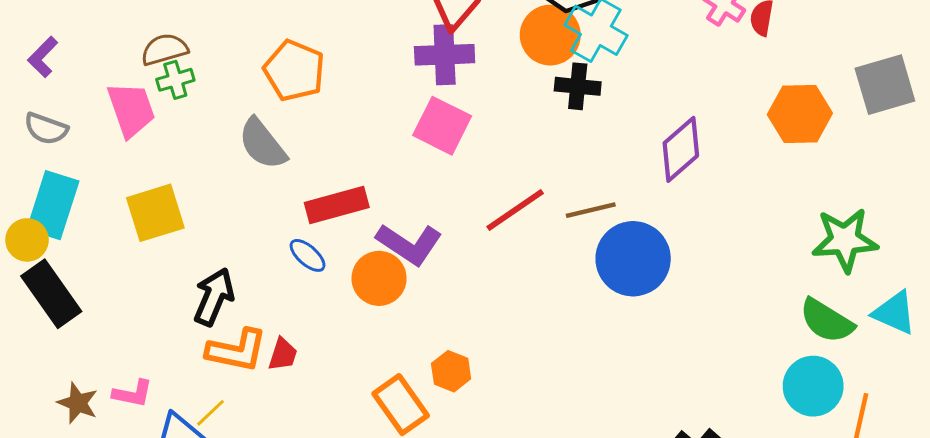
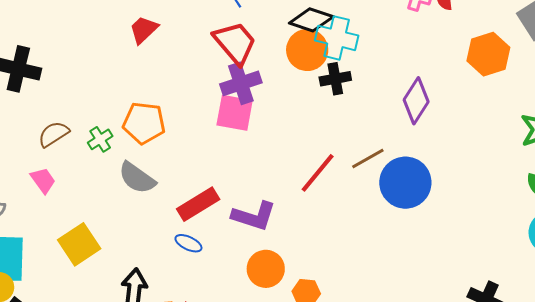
green cross: (175, 80) -> (100, 139), moved
pink trapezoid: (131, 110) -> (43, 180), size x0.7
pink square: (442, 126) -> (235, 113), moved
orange circle: (379, 278) -> (266, 269), moved

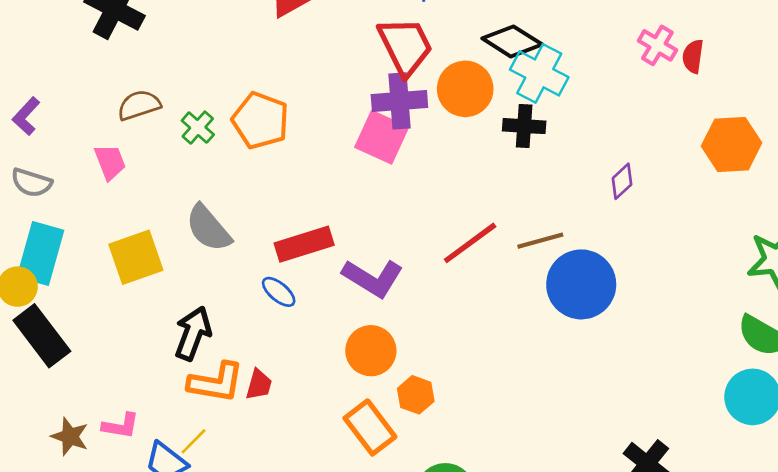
orange circle: (307, 50) -> (465, 89), moved
purple diamond: (416, 101) -> (622, 181), size x0.6
green cross: (100, 139) -> (198, 128), turned -30
gray semicircle: (137, 178) -> (208, 228), moved

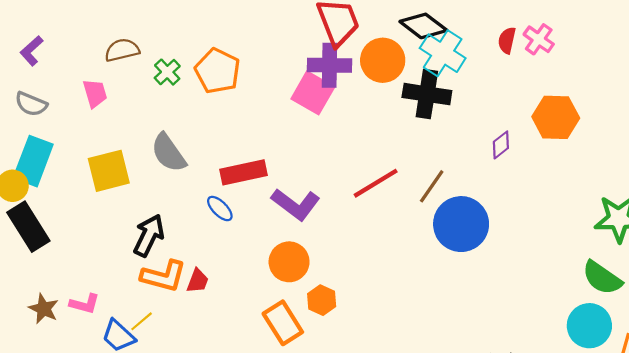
red semicircle: (693, 56) -> (507, 40), moved
black cross: (524, 126) -> (427, 94), size x1.4
orange hexagon: (732, 144) -> (556, 117), moved
brown line: (540, 241) -> (432, 186), turned -45

